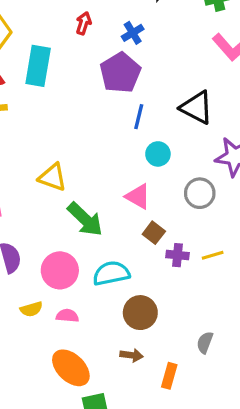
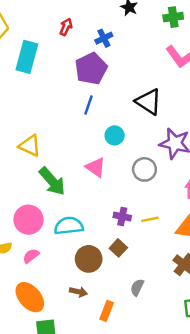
blue line: (139, 117) -> (89, 105), moved
brown square: (154, 233) -> (118, 248), moved
pink semicircle: (67, 316) -> (31, 256), turned -48

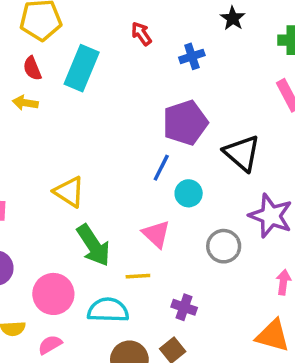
red arrow: (66, 27) -> (141, 34), turned -66
purple pentagon: (91, 69) -> (185, 123), moved
blue line: (89, 105) -> (161, 168), moved
yellow line: (150, 219) -> (138, 276), moved

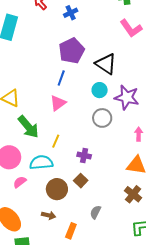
cyan circle: (189, 193) -> (100, 90), moved
pink triangle: (156, 234) -> (58, 103), moved, turned 48
yellow line: (138, 276) -> (56, 141), turned -56
pink semicircle: (50, 345) -> (20, 182), moved

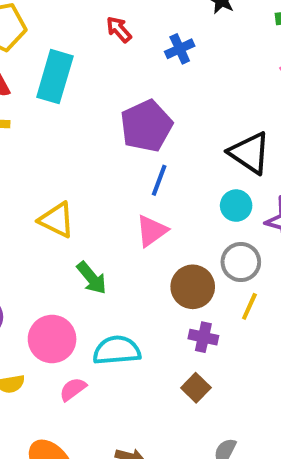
purple pentagon: (72, 51) -> (146, 126), moved
green arrow: (28, 127) -> (92, 278), size x0.7
yellow line: (56, 141) -> (249, 306), moved
brown circle: (57, 189) -> (193, 287), moved

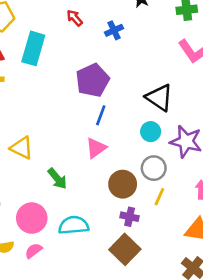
yellow triangle: (57, 220) -> (22, 148), moved
brown square: (196, 388) -> (125, 249), size x1.6
pink semicircle: (73, 389) -> (34, 251), moved

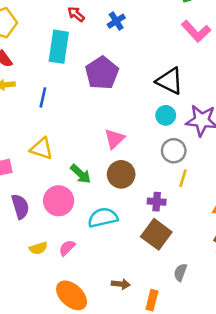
cyan rectangle: (33, 48) -> (59, 47), moved
blue line: (101, 115) -> (43, 97), moved
brown circle: (123, 184) -> (121, 174), moved
pink circle: (32, 218) -> (59, 201), moved

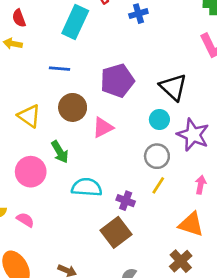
purple pentagon: (102, 73) -> (117, 81), moved
blue line: (43, 97) -> (59, 69), moved, turned 66
brown circle: (121, 174) -> (73, 107), moved
cyan semicircle: (103, 218) -> (87, 187), moved
pink semicircle: (67, 248) -> (25, 220), turned 60

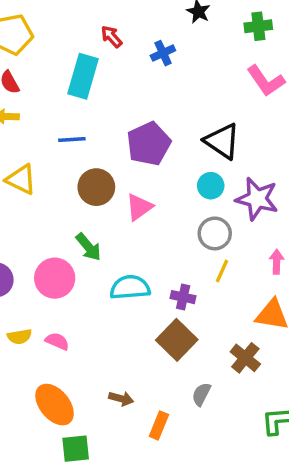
yellow triangle: (29, 116) -> (21, 179), moved
brown cross: (181, 261) -> (245, 358), moved

